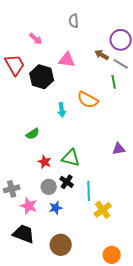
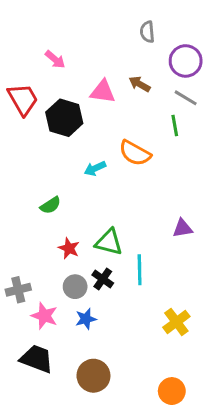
gray semicircle: (74, 21) -> (147, 32), moved
brown arrow: (102, 55) -> (140, 84), moved
cyan arrow: (62, 110) -> (95, 168), turned 72
cyan line: (89, 191) -> (140, 270), moved
yellow cross: (103, 210) -> (176, 322), moved

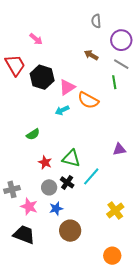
pink triangle: (103, 92) -> (67, 87), moved, turned -42
cyan line: (140, 270) -> (91, 176), turned 42
brown circle: (93, 376) -> (70, 231), moved

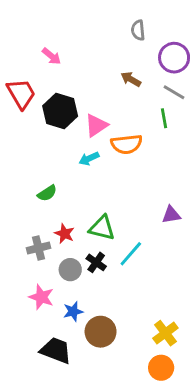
orange semicircle: (88, 100) -> (126, 144), turned -35
gray cross: (12, 189) -> (38, 248), moved
blue star: (56, 209) -> (73, 311), moved
yellow cross: (115, 211) -> (165, 333), moved
black trapezoid: (24, 235) -> (56, 350), moved

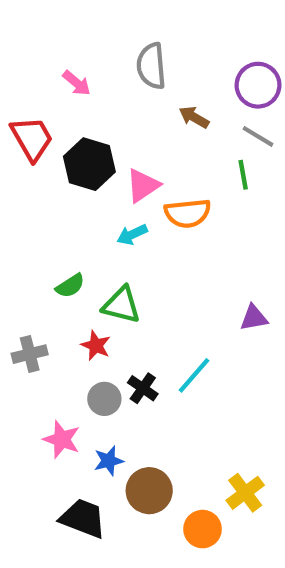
gray semicircle: (138, 30) -> (151, 66), moved, size x1.5
green triangle: (102, 228) -> (121, 305), moved
gray cross: (38, 248) -> (30, 354), moved
orange circle: (161, 368) -> (203, 529), moved

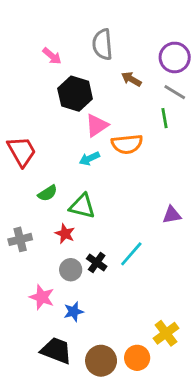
red trapezoid: (32, 139) -> (22, 151), moved
black hexagon: (89, 164) -> (75, 94), moved
brown circle: (149, 491) -> (101, 361), moved

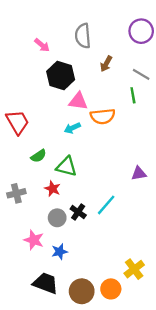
purple circle: (175, 57) -> (141, 31), moved
brown arrow: (131, 79) -> (106, 64), turned -91
pink triangle: (97, 125) -> (78, 101), turned 42

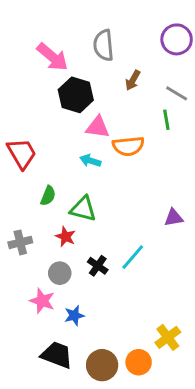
pink arrow: (42, 45) -> (52, 57), size x1.6
cyan arrow: (72, 128) -> (90, 161), turned 42
green semicircle: (38, 156) -> (48, 196), turned -35
gray circle: (57, 218) -> (60, 273), moved

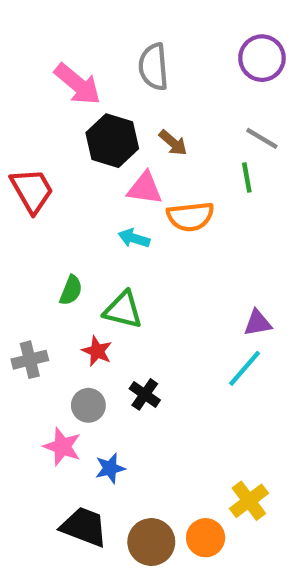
brown arrow: (133, 80) -> (173, 143), moved, turned -78
red trapezoid: (22, 153) -> (32, 190), moved
cyan line: (133, 257) -> (245, 368), moved

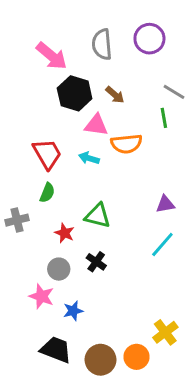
purple circle: (262, 58) -> (149, 39), moved
red trapezoid: (32, 190) -> (47, 154), moved
green triangle: (123, 310) -> (98, 216), moved
purple triangle: (258, 323) -> (165, 204), moved
gray cross: (30, 360) -> (17, 220), moved

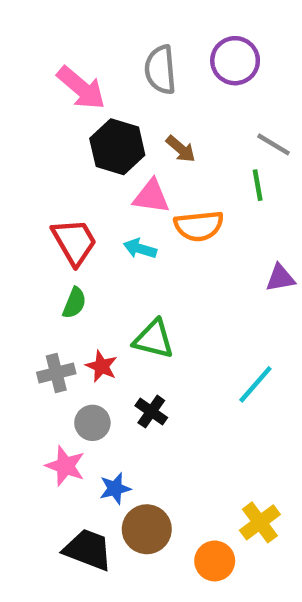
purple triangle: (165, 204) -> (280, 278), moved
gray cross: (17, 220) -> (56, 373), moved
brown circle: (101, 360) -> (147, 529), moved

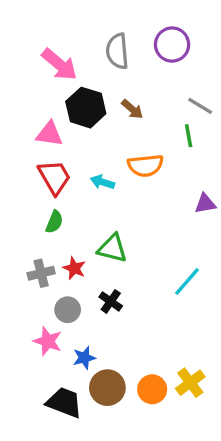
pink triangle: (151, 196) -> (49, 134), moved
orange circle: (215, 561) -> (152, 389), moved

